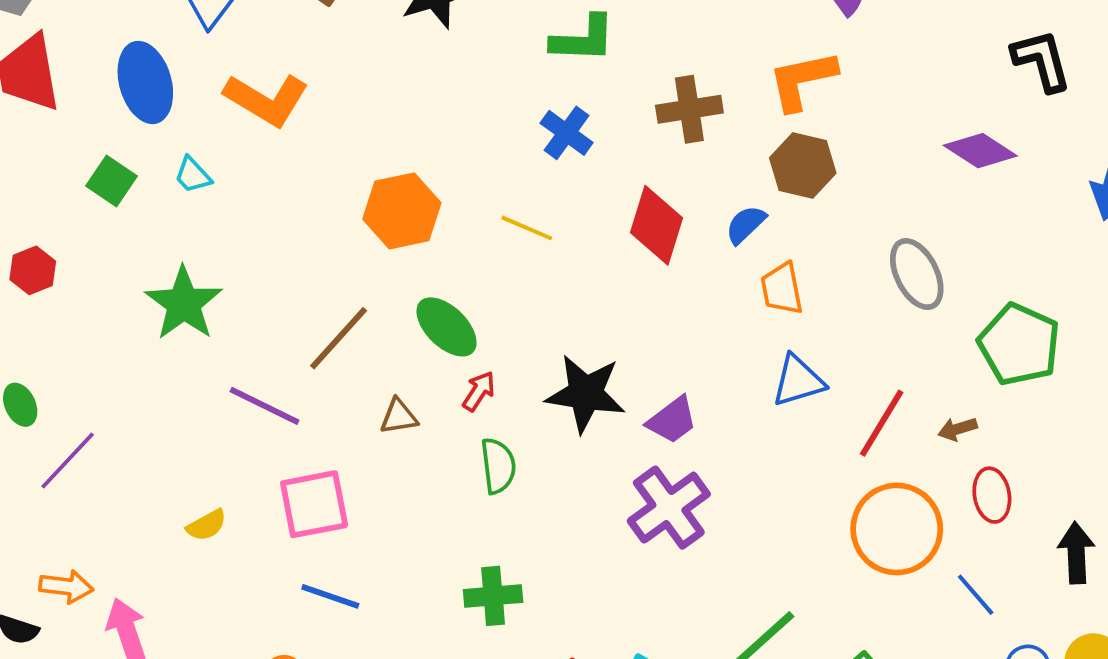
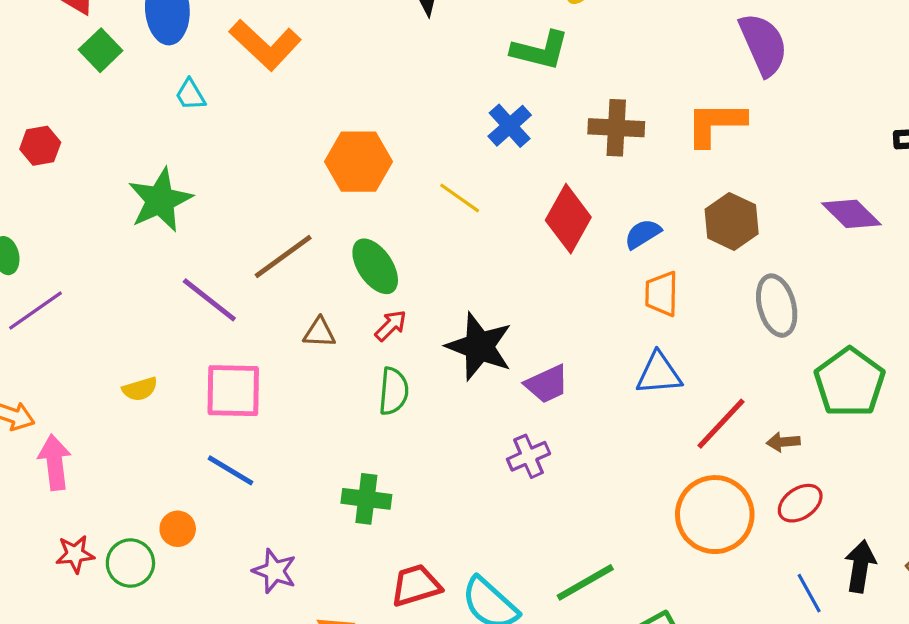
brown hexagon: (803, 165) -> (732, 221), moved
green square: (112, 181) -> (101, 50), moved
red ellipse: (992, 495) -> (800, 503), turned 54
purple cross: (669, 508) -> (529, 456), size x0.6
blue line: (976, 595) -> (809, 593), moved

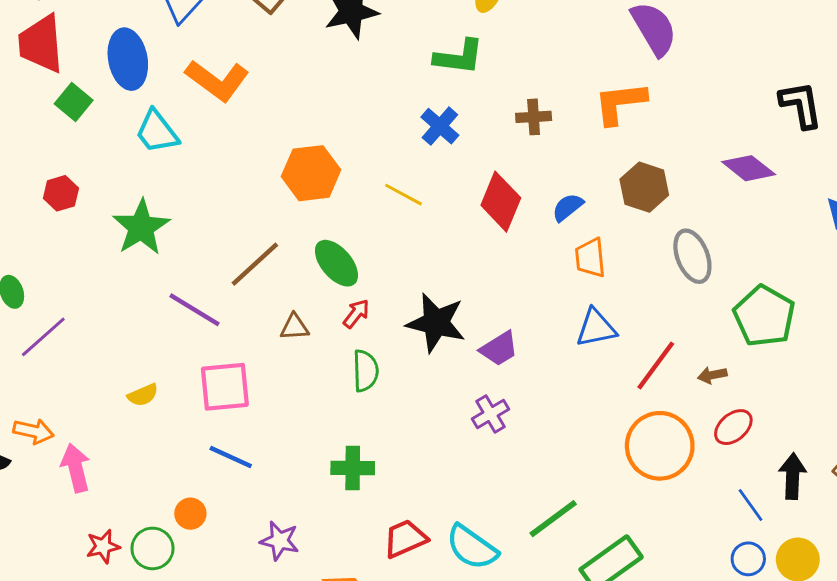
cyan trapezoid: (190, 95) -> (157, 132), size x1.6
brown cross: (616, 128) -> (534, 117), size x0.7
red hexagon: (40, 146) -> (61, 193), moved

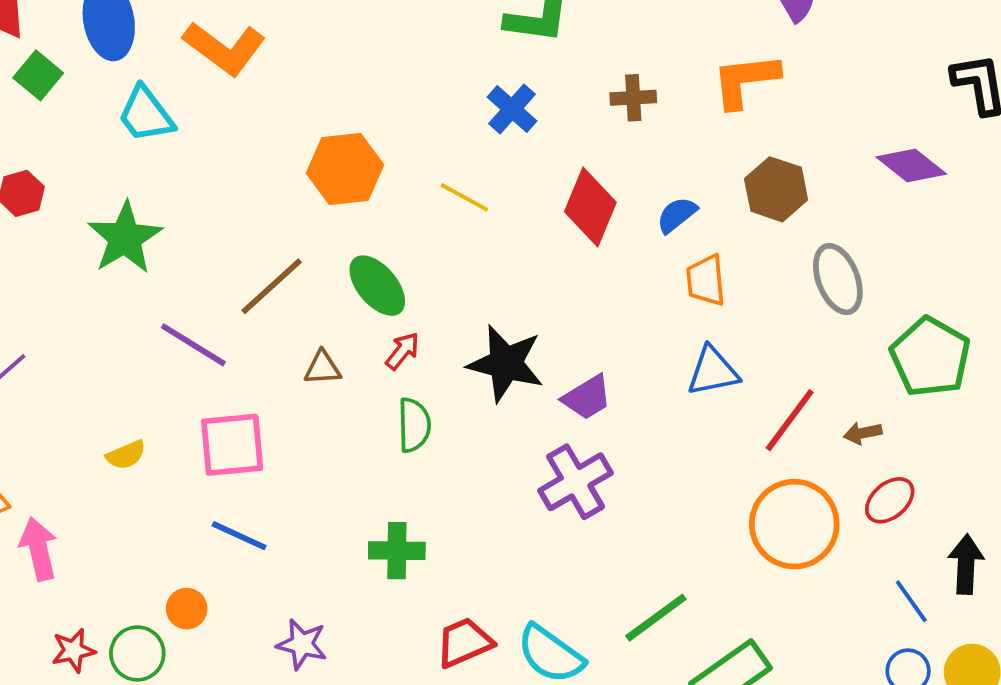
purple cross: (490, 414) -> (576, 482), size x1.5

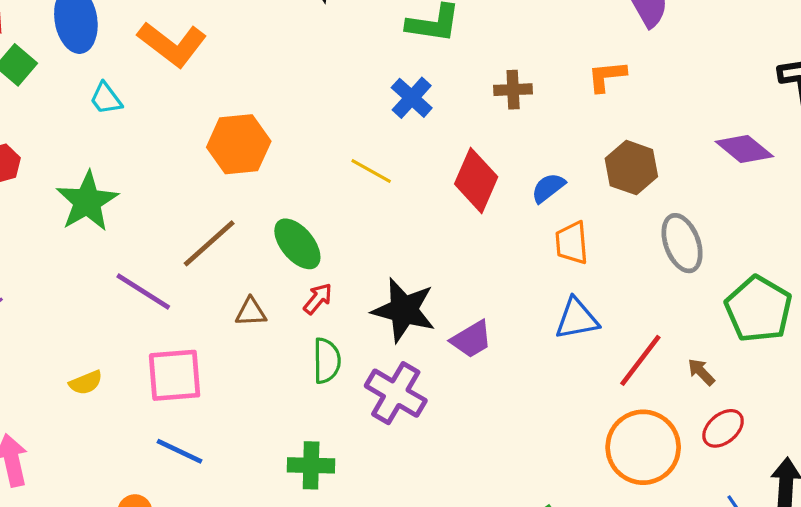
orange L-shape: (745, 80) -> (607, 76), size x0.7
cyan trapezoid: (146, 114) -> (106, 99), size x0.7
orange hexagon: (345, 169) -> (239, 144), moved
brown arrow: (863, 433) -> (701, 372), turned 56
purple cross: (576, 482) -> (396, 393), moved, turned -30

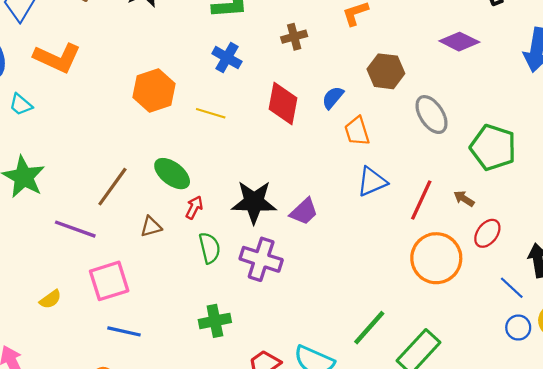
orange hexagon: (239, 144) -> (154, 90), moved

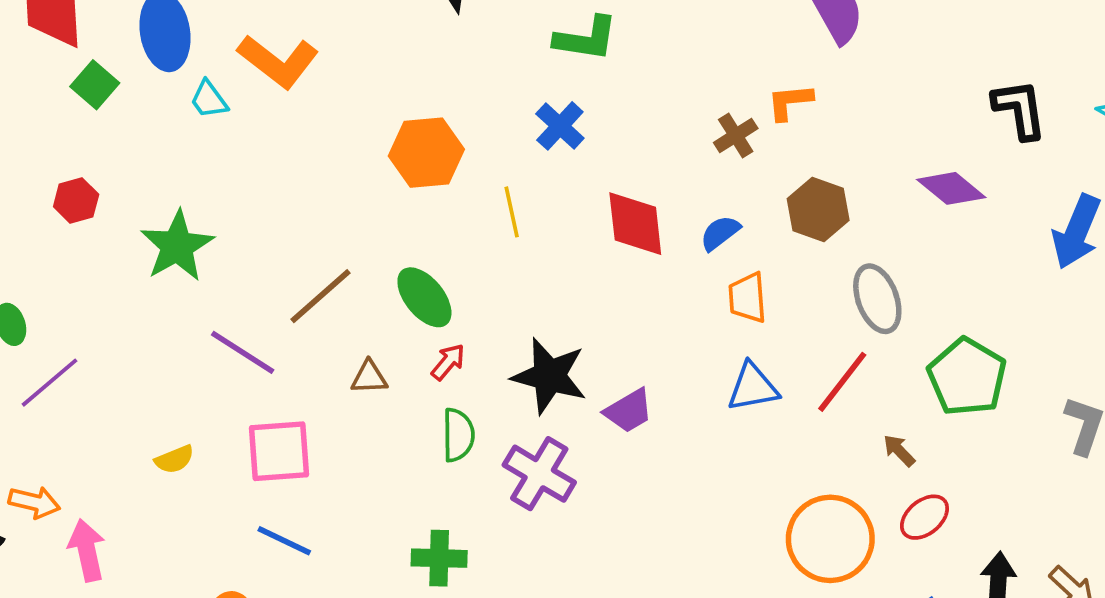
brown cross: (294, 37) -> (736, 135), moved, turned -30
red diamond: (283, 104) -> (635, 224), turned -30
cyan trapezoid: (21, 105) -> (209, 100), moved
yellow line: (211, 113) -> (512, 212), turned 48
red line: (421, 200) -> (842, 382), moved

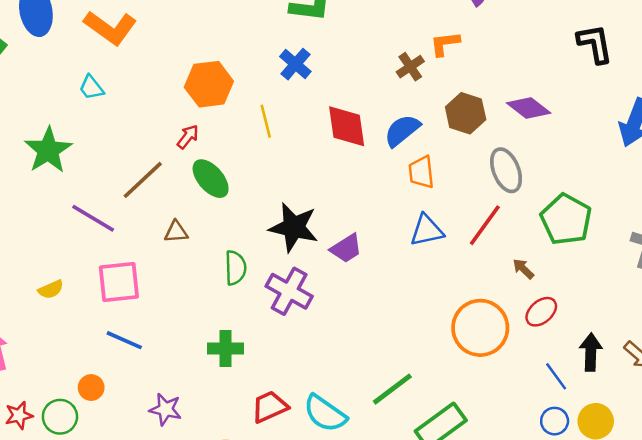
cyan trapezoid: (209, 100) -> (91, 88), moved
purple diamond: (951, 188) -> (529, 108), moved
blue semicircle: (720, 233) -> (402, 131), size x1.4
red arrow: (448, 362) -> (188, 137), moved

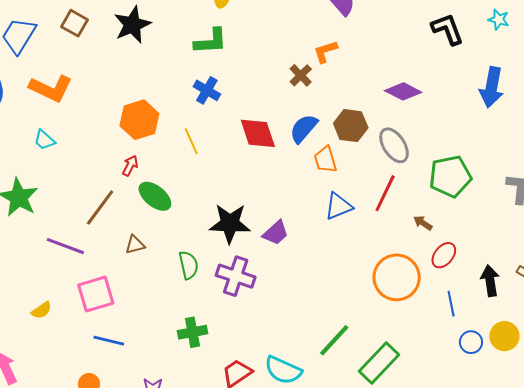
brown hexagon: (466, 113) -> (351, 126), moved
green pentagon: (566, 219) -> (450, 176), turned -30
blue line: (556, 376) -> (451, 304), moved, turned 35

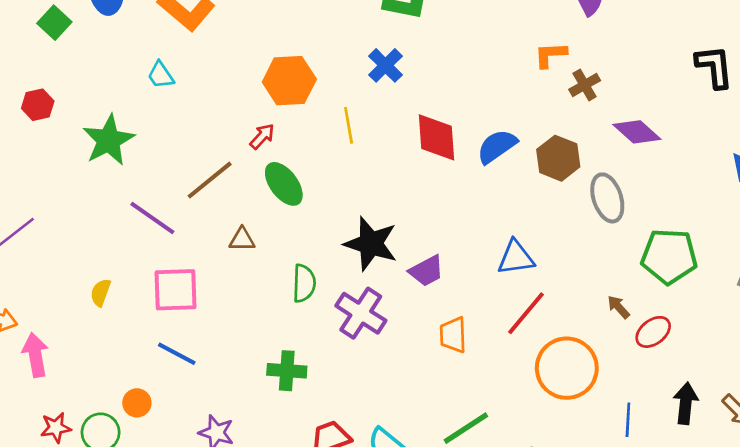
brown cross: (301, 75) -> (585, 85), moved
orange trapezoid: (325, 160) -> (453, 335), moved
red line: (385, 193) -> (526, 313), moved
red ellipse: (444, 255) -> (653, 332), moved
yellow semicircle: (42, 310) -> (101, 293), turned 130

